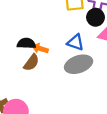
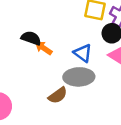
brown semicircle: (31, 63) -> (58, 95), moved

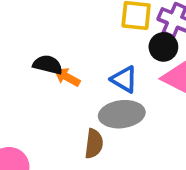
brown semicircle: (58, 95) -> (94, 144), turned -42

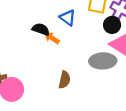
blue triangle: (124, 79) -> (68, 18), moved
gray ellipse: (122, 114) -> (103, 61), moved

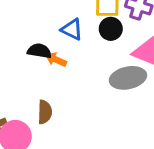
black circle: (112, 25) -> (111, 29), moved
brown semicircle: (64, 80) -> (45, 112), moved

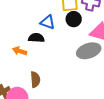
black semicircle: (39, 51) -> (36, 38), moved
orange arrow: (56, 60) -> (20, 51), moved

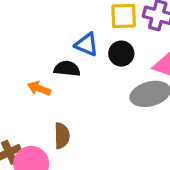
black circle: (74, 19) -> (121, 54), moved

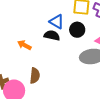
black semicircle: (67, 69) -> (52, 35), moved

